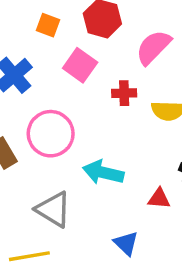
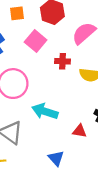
orange square: (48, 25) -> (17, 13), turned -32

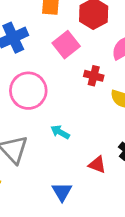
cyan arrow: (45, 111) -> (60, 132), size x0.6

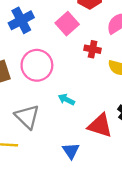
red triangle: (97, 165) -> (100, 126), size x1.6

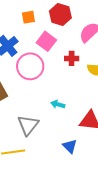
pink circle: (37, 65) -> (30, 66), moved
gray triangle: (27, 117) -> (28, 125), turned 35

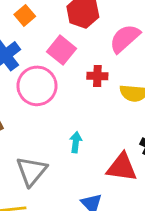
orange square: (28, 17) -> (25, 15), moved, turned -32
cyan arrow: (58, 104) -> (76, 142), turned 80

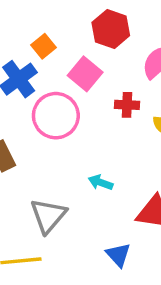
orange square: (25, 15) -> (44, 46), moved
cyan arrow: (76, 142) -> (101, 182), turned -78

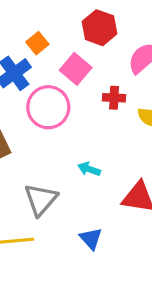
blue triangle: (118, 255) -> (91, 239), moved

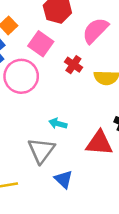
red cross: (114, 98) -> (73, 65), turned 36
gray triangle: (41, 199) -> (41, 150), moved

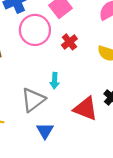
red cross: (73, 65) -> (69, 42), moved
cyan arrow: (58, 124) -> (55, 81), turned -119

